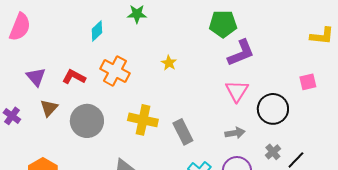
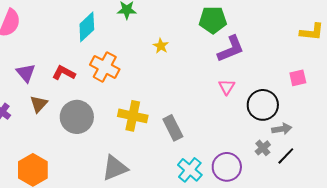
cyan diamond: (97, 31) -> (87, 27), size x1.4
yellow star: (169, 63) -> (161, 46), moved
pink triangle: (237, 91) -> (227, 87), size x0.7
gray arrow: (235, 133) -> (282, 129), moved

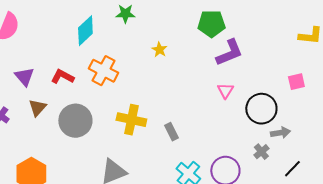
gray rectangle: (173, 128) -> (171, 132), size x0.7
black line: (286, 156) -> (292, 169), moved

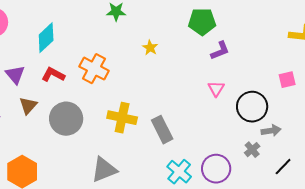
cyan diamond: (85, 31) -> (46, 38), moved
purple L-shape: (229, 53) -> (220, 51), size x0.7
gray rectangle: (171, 132) -> (162, 130), size x1.5

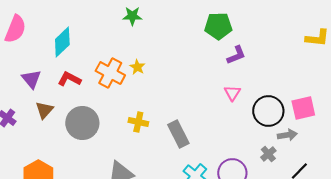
yellow star: (150, 48) -> (137, 67), moved
pink square: (287, 80) -> (303, 108), moved, size x1.4
yellow cross: (122, 118) -> (138, 122), size x0.7

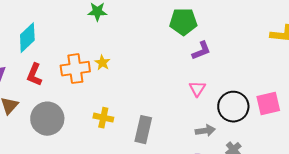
orange cross: (110, 73) -> (75, 69), turned -36
red L-shape: (69, 79) -> (34, 75), turned -95
gray rectangle: (178, 134) -> (143, 130), turned 40
gray arrow: (287, 135) -> (205, 131), moved

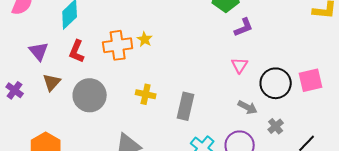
gray arrow: (205, 131) -> (248, 107), turned 36

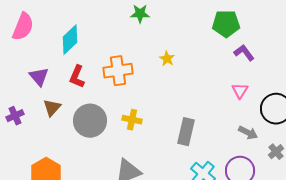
purple L-shape: (244, 27) -> (244, 53), turned -105
yellow star: (145, 39) -> (167, 59), moved
purple cross: (15, 90) -> (15, 116), turned 30
yellow cross: (146, 94) -> (132, 120), moved

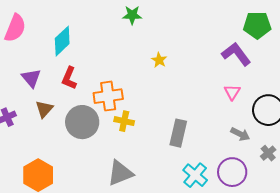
green pentagon: (226, 24) -> (257, 25), moved
purple L-shape: (244, 53) -> (236, 54), size x1.4
orange cross: (118, 71) -> (108, 96), moved

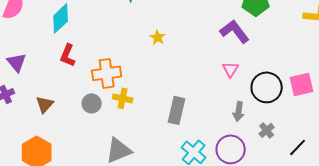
purple triangle: (31, 78) -> (17, 62), moved
brown triangle: (44, 109) -> (45, 104), moved
gray circle: (82, 122) -> (92, 103), moved, size x0.6
gray arrow: (240, 134) -> (239, 111), turned 72

